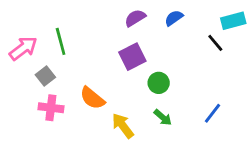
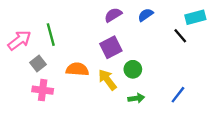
orange semicircle: (92, 98) -> (77, 69), moved, turned 145
green arrow: (163, 117) -> (136, 98), turned -49
yellow arrow: (123, 126) -> (107, 80), moved

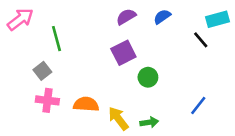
pink arrow: (19, 40) -> (20, 19), moved
orange semicircle: (77, 69) -> (86, 104), moved
yellow arrow: (107, 80) -> (118, 118), moved
green arrow: (136, 98) -> (149, 122), moved

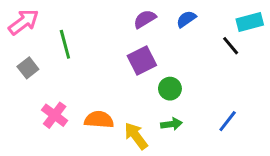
gray square: (42, 71) -> (28, 68), moved
pink cross: (47, 100) -> (55, 115), turned 30
green arrow: (149, 122) -> (171, 124), moved

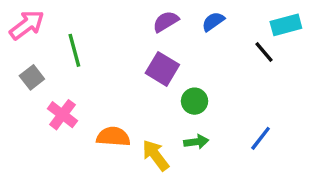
purple square: (142, 60) -> (162, 69), turned -32
pink cross: (55, 115) -> (62, 115), moved

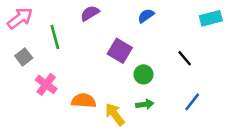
purple semicircle: (166, 22) -> (90, 13), moved
blue semicircle: (213, 22) -> (146, 16), moved
black line: (264, 52) -> (185, 58), moved

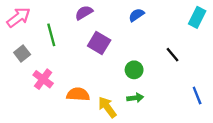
cyan rectangle: (211, 18) -> (197, 17), turned -48
purple square: (120, 51) -> (99, 43), moved
blue line: (192, 102) -> (197, 96), moved, turned -60

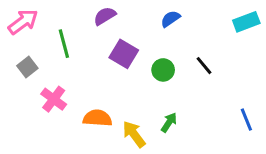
cyan rectangle: (197, 17) -> (246, 22), turned 42
black line: (173, 55) -> (204, 66), moved
green circle: (134, 70) -> (163, 70), moved
green arrow: (135, 98) -> (169, 122), turned -49

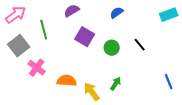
gray square: (27, 67) -> (19, 46), size x1.5

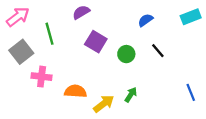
blue semicircle: (117, 13) -> (146, 20), moved
pink cross: (37, 68) -> (42, 77), turned -30
yellow arrow: (92, 92) -> (104, 104), turned 90

